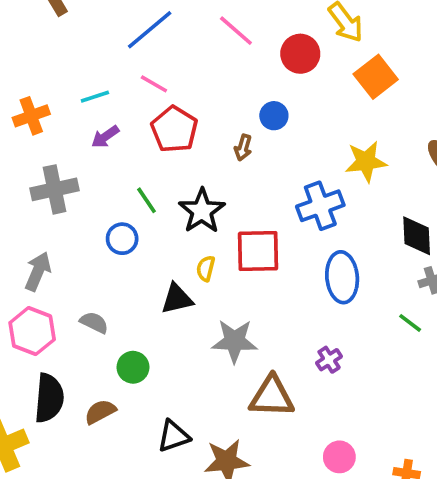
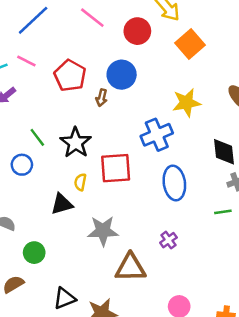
pink line: (154, 84) -> (26, 61), moved
blue circle: (274, 116) -> (122, 75), size x1.5
red pentagon: (174, 129) -> (70, 76), moved
green line: (410, 323) -> (223, 212), turned -42

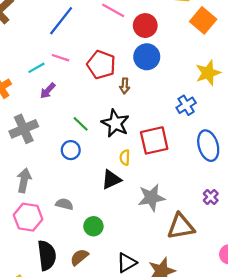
red circle: (137, 31) -> (145, 26), moved
brown arrow: (102, 98) -> (125, 86), moved
blue cross: (157, 135) -> (186, 105), size x0.7

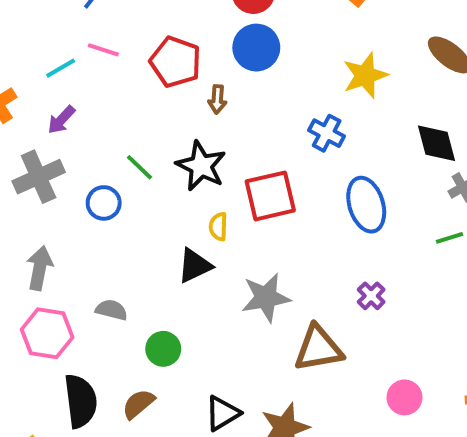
purple arrow: (48, 91) -> (61, 120), moved
blue cross: (186, 105) -> (327, 133), turned -30
blue circle: (71, 150) -> (104, 203), moved

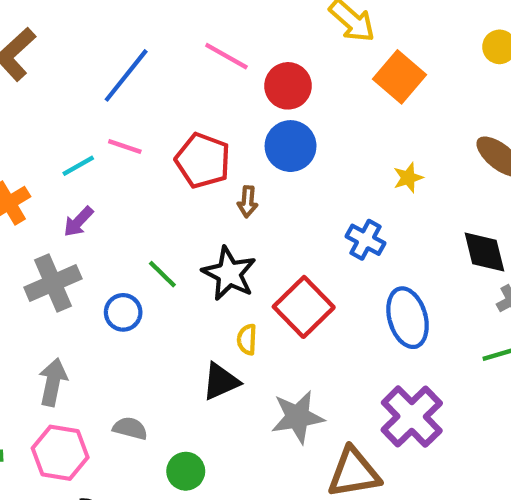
yellow star: (365, 75) -> (408, 178), size x0.6
red square: (270, 196) -> (304, 307), turned -32
purple cross: (371, 296) -> (412, 417), size x2.0

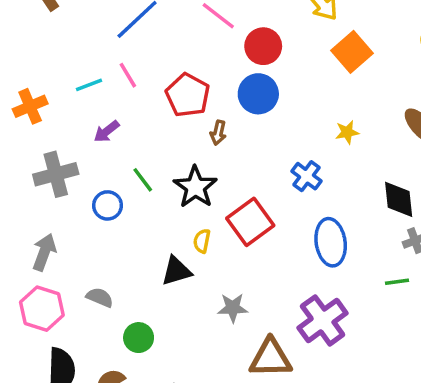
pink line: (125, 147) -> (128, 75), turned 32
purple arrow: (78, 222) -> (107, 131), moved
gray star: (298, 417) -> (233, 308), size x0.7

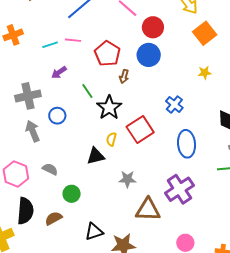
pink line: (128, 75) -> (73, 40), turned -56
orange cross: (30, 106) -> (13, 35), moved
yellow star: (347, 132) -> (205, 73), moved
green line: (143, 180) -> (87, 91), moved
gray arrow: (44, 252) -> (33, 131), moved, turned -45

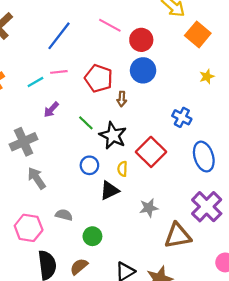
blue circle: (57, 116) -> (89, 165), moved

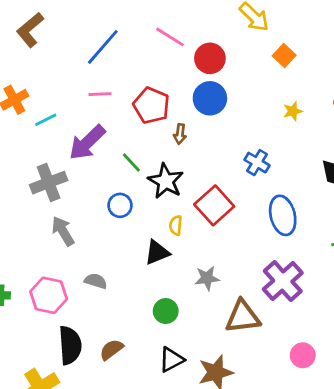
orange square: (198, 34) -> (284, 55), size x0.7
cyan line: (35, 82) -> (46, 120), moved
purple arrow: (51, 110) -> (87, 143), size x1.8
blue circle: (89, 165) -> (120, 205), moved
green circle: (92, 236) -> (166, 311), moved

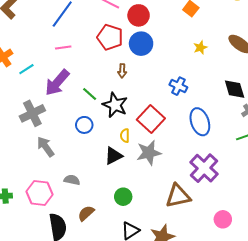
red pentagon: (151, 105) -> (110, 37), moved
gray star: (207, 278) -> (149, 153), moved, size x1.4
brown semicircle: (111, 350) -> (86, 213), moved

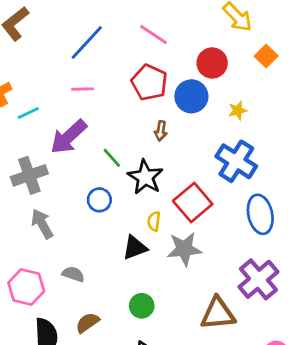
red circle: (139, 15) -> (212, 63), moved
yellow star: (200, 47) -> (238, 110), moved
blue cross: (178, 86) -> (236, 161), size x1.6

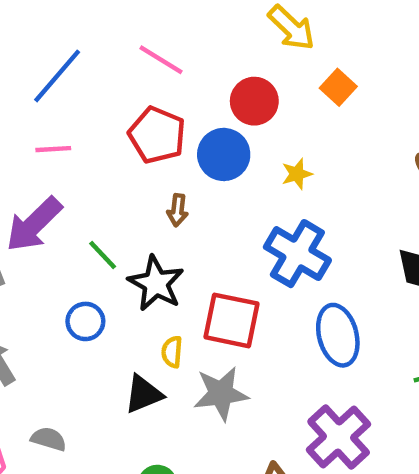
red square: (193, 203) -> (231, 320), turned -36

